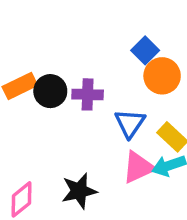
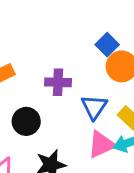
black circle: (50, 91) -> (26, 121), moved

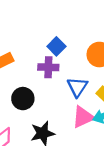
blue square: (107, 45) -> (56, 46), moved

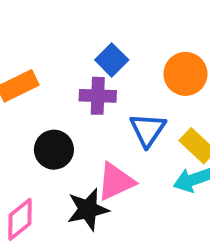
pink triangle: (83, 117) -> (116, 182), moved

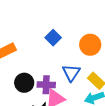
purple cross: (98, 96) -> (46, 85), moved

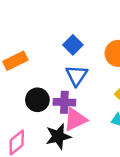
blue triangle: (71, 73) -> (77, 75), moved

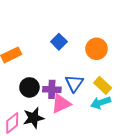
blue triangle: (77, 75) -> (74, 83), moved
black star: (58, 136) -> (34, 118), moved

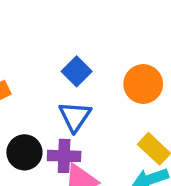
blue triangle: (74, 83) -> (75, 116), moved

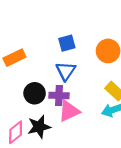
blue square: (77, 71) -> (67, 43), turned 30

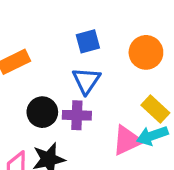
pink triangle: (69, 111) -> (127, 140), moved

